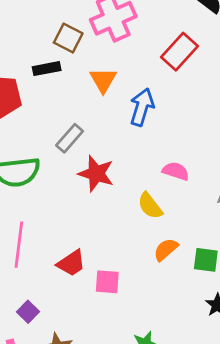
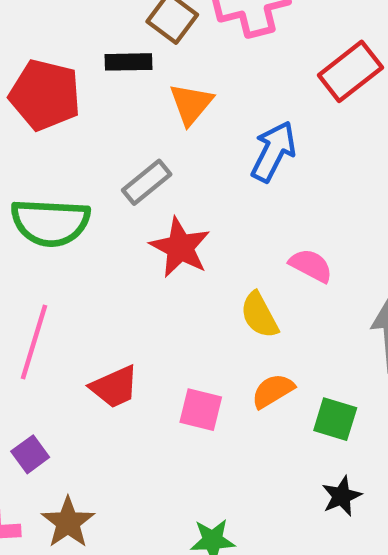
orange triangle: (103, 80) -> (191, 104), moved
pink square: (107, 282) -> (201, 410), moved

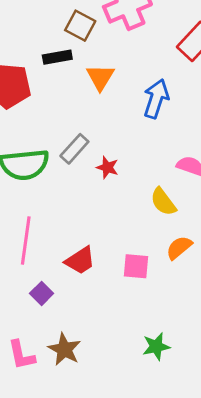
gray rectangle: (147, 182) -> (74, 149), moved
red star: (180, 247) -> (107, 167), size x0.6
purple square: (30, 454) -> (42, 293), moved

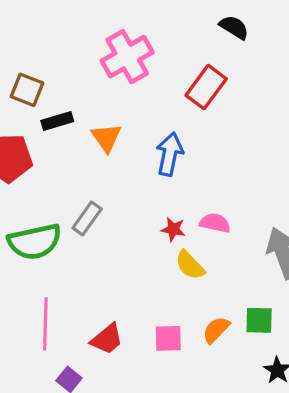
brown square: (80, 26) -> (27, 90), moved
red star: (107, 167) -> (173, 229), moved
orange semicircle: (179, 248) -> (216, 330), moved

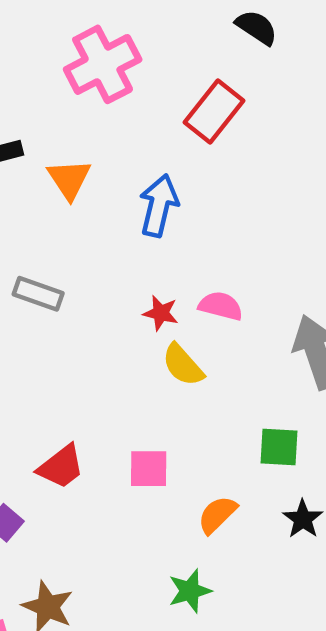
gray rectangle: (87, 218) -> (38, 294), turned 72
orange semicircle: (216, 330) -> (217, 515), moved

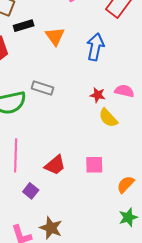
green star: (190, 591) -> (128, 217), moved

